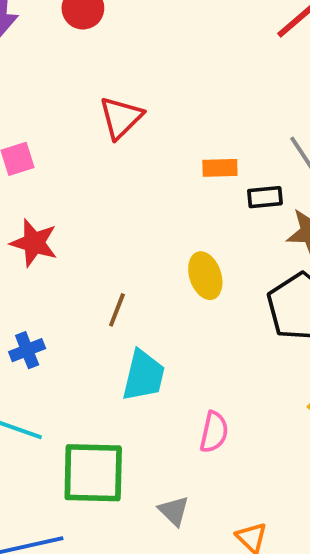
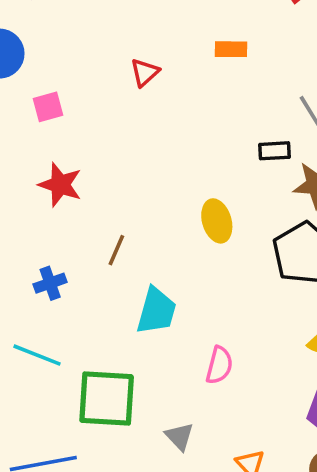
red triangle: (121, 118) -> (145, 72), size x0.7
orange rectangle: (220, 168) -> (231, 49), moved
brown line: (117, 310) -> (116, 250), moved

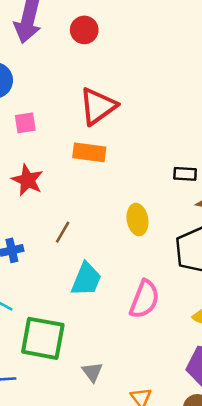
orange rectangle: (231, 49) -> (89, 152), moved, size x1.4
red triangle: (145, 72) -> (98, 106), size x1.8
pink semicircle: (219, 365) -> (144, 299), moved, size x1.4

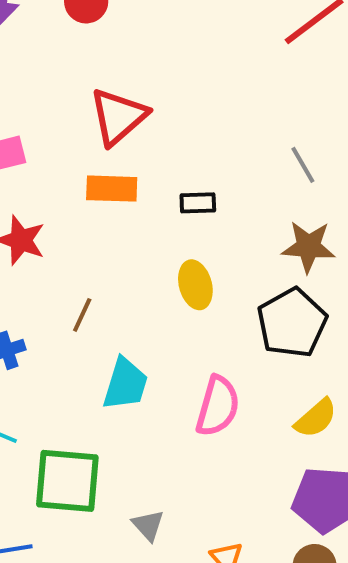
black rectangle: (185, 174) -> (198, 203), moved

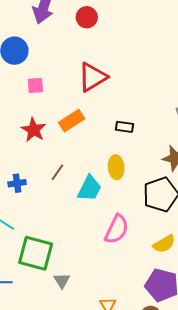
orange rectangle: (112, 189) -> (72, 121), moved, turned -45
cyan trapezoid: (125, 384) -> (89, 188), moved
gray triangle: (148, 525) -> (62, 281), moved

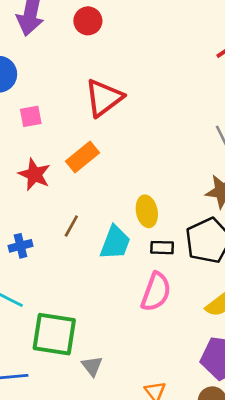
black rectangle: (124, 127) -> (162, 248), moved

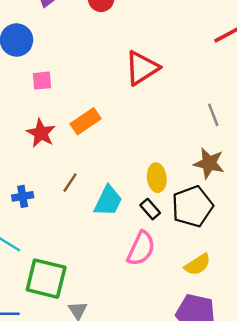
red triangle: (104, 98) -> (142, 68), moved
yellow ellipse: (147, 211) -> (157, 178), moved
black rectangle: (162, 248) -> (150, 209), turned 42

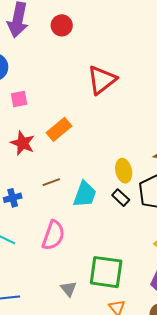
brown line: (70, 183) -> (51, 182), turned 42
pink semicircle: (141, 249) -> (53, 235), moved
green square: (46, 279) -> (106, 272), moved

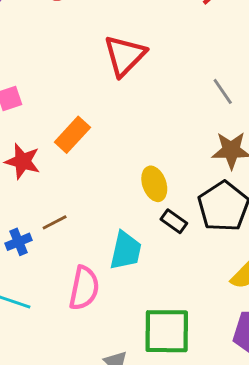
yellow ellipse: (124, 171) -> (154, 184), moved
brown line: (51, 182) -> (55, 222), moved
cyan trapezoid: (85, 194) -> (126, 251), moved

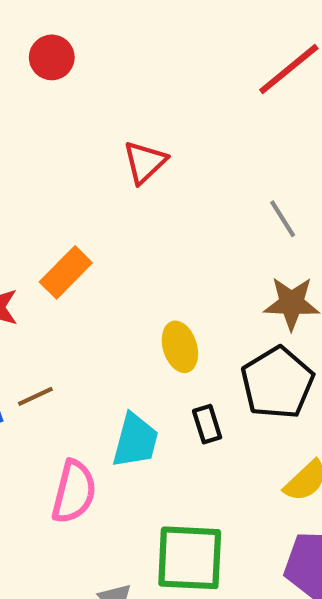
red triangle: (125, 56) -> (145, 162), size x0.7
black rectangle: (174, 221) -> (207, 424), moved, turned 35

